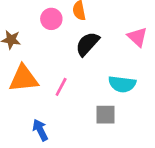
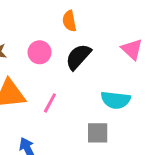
pink circle: (51, 19) -> (40, 52), moved

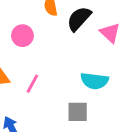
black semicircle: (78, 57) -> (79, 19), moved

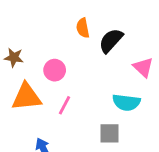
pink triangle: (110, 33) -> (143, 67), moved
pink circle: (22, 36) -> (55, 70), moved

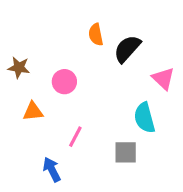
orange triangle: (26, 97) -> (33, 111), size x0.6
cyan semicircle: (126, 102) -> (144, 118), turned 68
pink line: (64, 105) -> (75, 137), moved

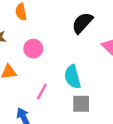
orange semicircle: (96, 35) -> (21, 12), moved
cyan semicircle: (144, 118) -> (72, 77), moved

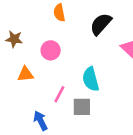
orange semicircle: (21, 12) -> (59, 13), moved
gray square: (81, 104) -> (82, 107), moved

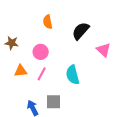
pink line: (59, 94) -> (42, 74), moved
gray square: (82, 107) -> (54, 102), moved

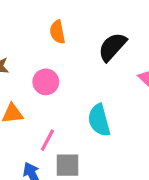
pink line: (42, 74) -> (47, 140), moved

